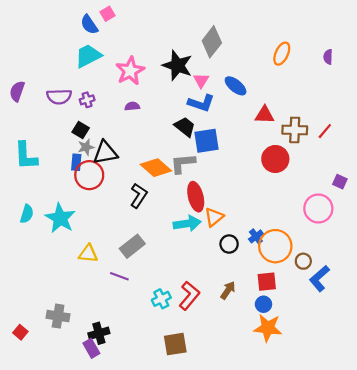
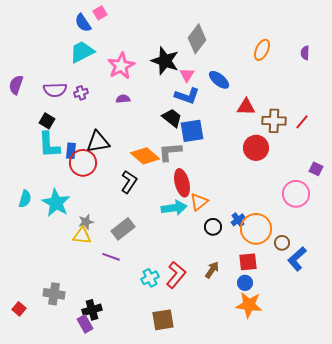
black square: (81, 130) -> (47, 121), moved
gray star: (86, 147) -> (86, 222), moved
cyan L-shape: (26, 156) -> (49, 145), moved

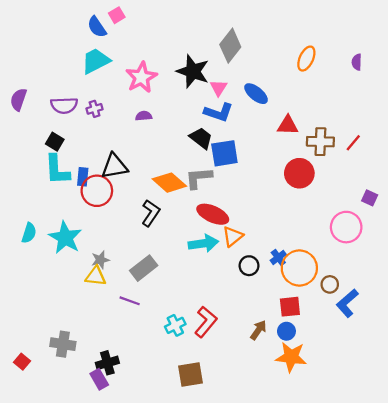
red ellipse: (182, 183) -> (213, 214), turned -52
brown arrow: (212, 270) -> (258, 330), moved

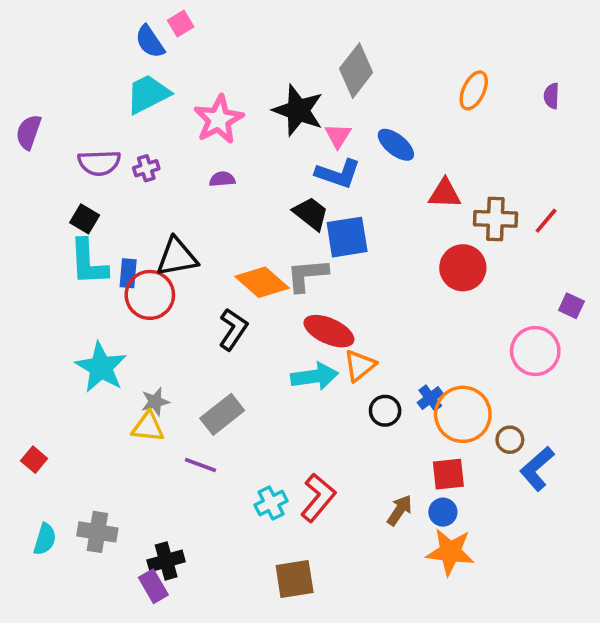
purple semicircle: (18, 99) -> (29, 132), moved
cyan semicircle: (29, 233) -> (45, 539), moved
red square: (22, 362) -> (34, 460), moved

